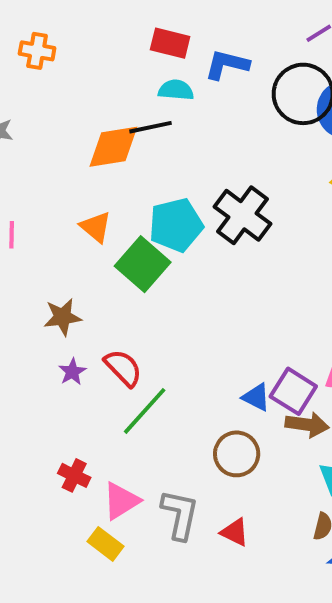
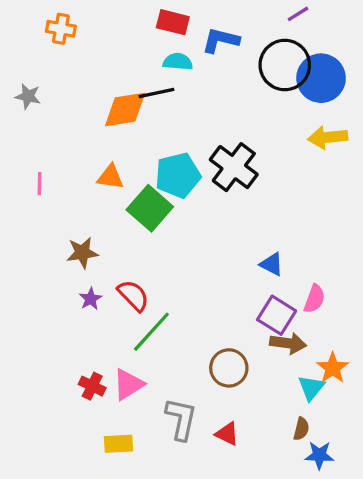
orange triangle: (96, 227) -> (110, 177), turned -32
blue triangle: (256, 397) -> (272, 264), moved
pink triangle: (121, 501) -> (128, 384), moved
yellow rectangle: (106, 544) -> (119, 444), turned -40

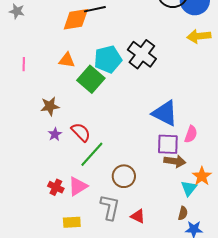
blue triangle: (272, 264) -> (165, 113), size x1.8
purple square: (277, 315) -> (168, 144), turned -30
brown circle: (229, 368) -> (124, 176), moved

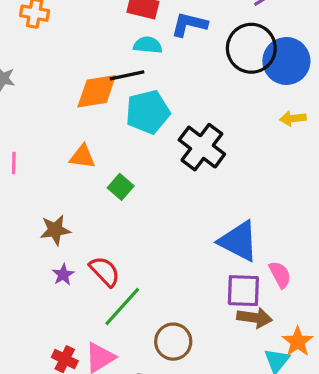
yellow arrow: (199, 36) -> (293, 118), size x0.7
cyan pentagon: (108, 59) -> (148, 112), moved
green square: (91, 79) -> (121, 187), size x0.6
pink semicircle: (191, 134) -> (280, 275), turned -48

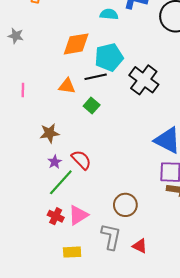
black line: (127, 75) -> (96, 77), moved
green line: (122, 306) -> (61, 182), moved

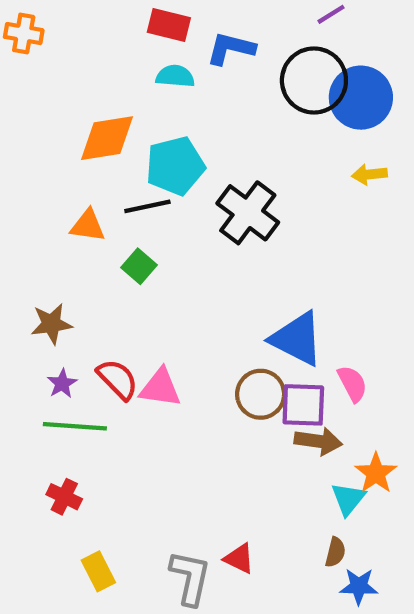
green line: (61, 182) -> (75, 426), turned 52
brown circle: (125, 205) -> (261, 394), moved
pink triangle: (78, 215) -> (160, 388), moved, turned 40
gray L-shape: (111, 237) -> (190, 578), moved
yellow rectangle: (72, 252) -> (98, 571), turned 66

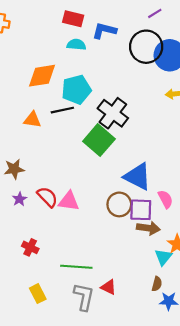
green square: (139, 266) -> (99, 140), moved, size x1.8
green line: (75, 426) -> (76, 267), moved
red cross: (64, 497) -> (30, 247), moved

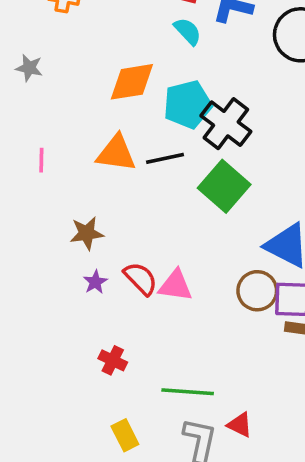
cyan semicircle: (76, 45) -> (188, 31), turned 42
black line: (62, 110) -> (165, 158), moved
black cross: (113, 113) -> (226, 124), moved
orange triangle: (32, 120) -> (116, 153), size x1.4

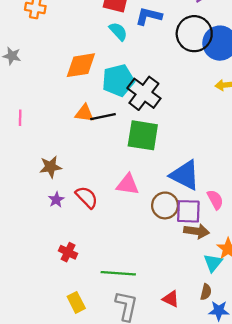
orange triangle: (116, 153) -> (84, 113), moved, size x0.7
green square: (224, 186) -> (143, 135), turned -32
pink triangle: (175, 286) -> (128, 184), moved
red triangle: (240, 425) -> (171, 299), moved

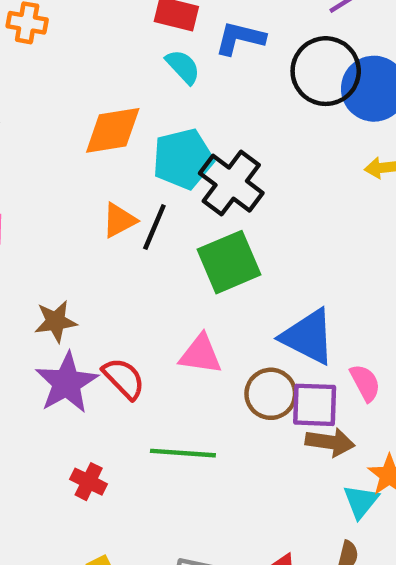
orange triangle: (84, 113) -> (119, 220), turned -36
black line: (103, 117) -> (154, 227), turned -55
green square: (143, 135) -> (229, 262), turned -32
purple star: (56, 200) -> (67, 383), size x2.0
green line: (118, 273) -> (183, 453), moved

